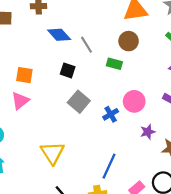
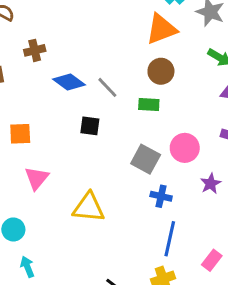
orange square: (24, 75) -> (20, 134), moved
gray square: (79, 102) -> (146, 159), moved
blue cross: (111, 114) -> (161, 196), moved, turned -35
yellow triangle: (52, 153) -> (89, 207), moved, turned -40

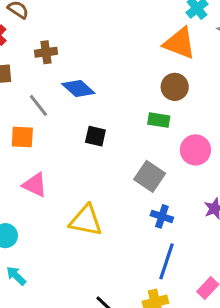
orange triangle: (161, 29) -> (179, 43), turned 36
gray line: (107, 87) -> (38, 105), moved
pink circle: (185, 148) -> (195, 150), moved
pink triangle: (37, 178) -> (35, 185), turned -50
cyan arrow: (27, 267) -> (16, 276), turned -30

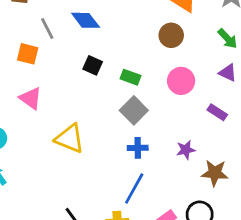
green rectangle: (159, 120) -> (130, 77), moved
pink circle: (195, 150) -> (181, 81), moved
blue cross: (162, 216) -> (138, 148), turned -30

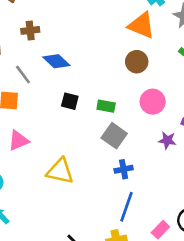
pink triangle: (31, 98) -> (18, 141), turned -50
purple star: (186, 150) -> (167, 140), moved, turned 30

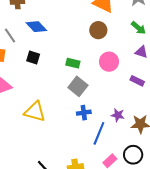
black square: (70, 101) -> (33, 57), moved
purple star: (167, 140) -> (118, 115), moved
blue line: (127, 207) -> (99, 133), moved

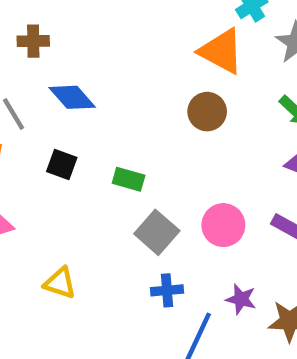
pink circle: (109, 62) -> (223, 225), moved
green rectangle: (73, 63) -> (129, 179), moved
yellow triangle: (35, 112) -> (60, 283), size x0.7

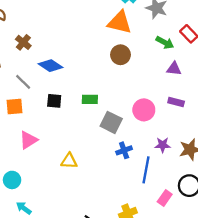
brown cross: (33, 41) -> (23, 42), turned -35

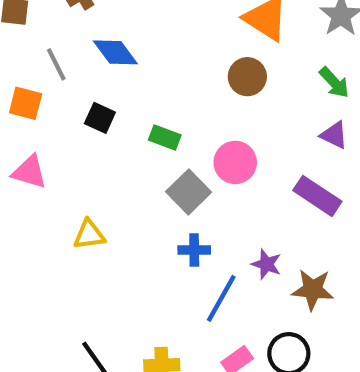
purple rectangle: (176, 102) -> (317, 196), size x1.5
pink circle: (144, 110) -> (235, 162), moved
pink triangle: (28, 140) -> (29, 172), turned 30
yellow triangle: (69, 161) -> (89, 235), turned -30

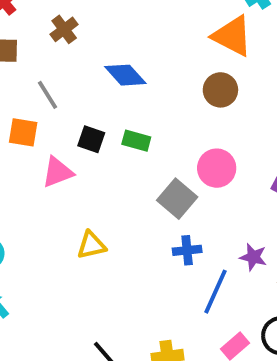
blue diamond: (115, 52) -> (125, 75), moved
green rectangle: (165, 137) -> (136, 141), moved
pink triangle: (29, 172) -> (57, 172), moved, turned -32

